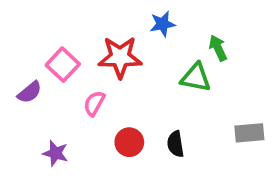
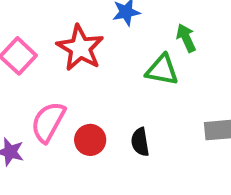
red star: (120, 57) -> (80, 48), turned 30
pink semicircle: (94, 103) -> (48, 122), moved, size x1.5

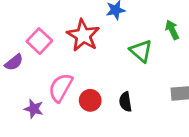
green arrow: (186, 38) -> (172, 30), moved
green triangle: (162, 70) -> (141, 51), turned 30

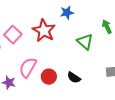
black semicircle: (126, 102) -> (74, 78), turned -48

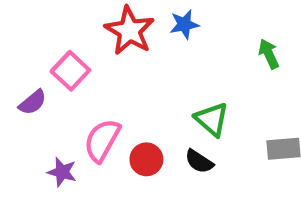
red star: (44, 31) -> (130, 31), moved
green triangle: (85, 42) -> (212, 119), moved

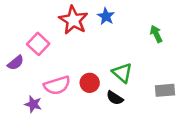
blue star: (184, 24) -> (106, 16), turned -30
pink semicircle: (102, 140) -> (57, 85), turned -136
red circle: (146, 159) -> (90, 83), moved

